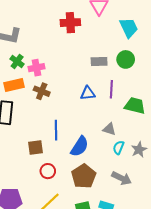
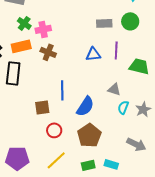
gray arrow: (122, 178) -> (136, 144), moved

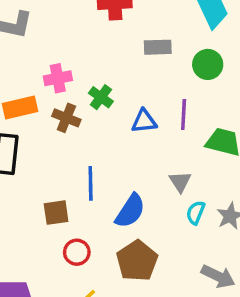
green cross: (24, 23) -> (101, 97), moved
gray rectangle: (104, 23) -> (158, 47), moved
gray triangle: (114, 89) -> (180, 182), turned 40

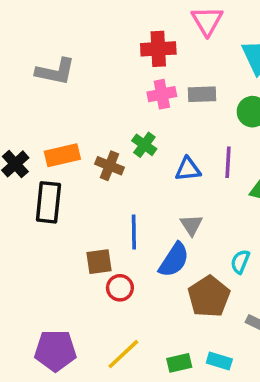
pink cross: (58, 78) -> (162, 94), moved
gray triangle: (180, 182) -> (191, 225), moved
red circle: (77, 252) -> (120, 288), moved
brown pentagon: (137, 261) -> (209, 297), moved

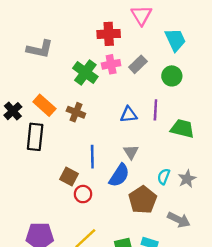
gray rectangle: (202, 94) -> (138, 64), turned -42
green cross: (144, 145) -> (85, 72), moved, size x1.5
orange rectangle: (62, 155) -> (44, 105), turned 55
brown square: (99, 262) -> (69, 177), turned 36

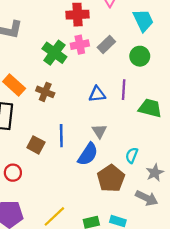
brown square: (69, 177) -> (36, 145), moved
gray star: (187, 179) -> (155, 173), moved
red circle: (83, 194) -> (13, 173), moved

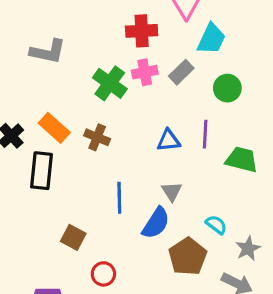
cyan trapezoid: (143, 20) -> (211, 39), moved, turned 50
brown square: (36, 145) -> (73, 237), moved
cyan semicircle: (132, 155) -> (216, 225), turned 105
red circle: (13, 173) -> (103, 274), moved

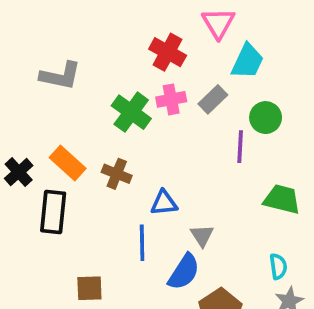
red cross: (142, 31) -> (168, 52), turned 32
purple line: (205, 134) -> (240, 147), moved
blue triangle: (169, 140) -> (164, 203), moved
cyan semicircle: (216, 225) -> (278, 266), moved, turned 45
brown square: (73, 237) -> (89, 288), turned -30

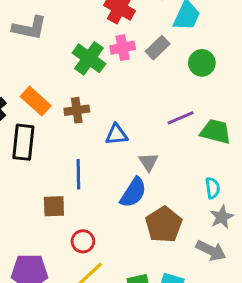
purple line: (240, 147) -> (181, 118), moved, turned 64
brown cross: (117, 174) -> (77, 110), turned -30
blue line: (142, 243) -> (78, 174), moved

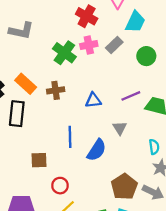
blue triangle: (116, 135) -> (93, 100), moved
gray triangle: (148, 162) -> (120, 128), moved
blue line: (78, 174) -> (70, 137), moved
brown pentagon: (164, 225) -> (124, 187), moved

